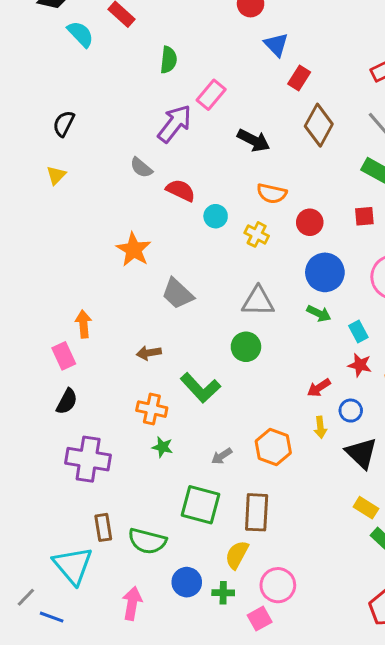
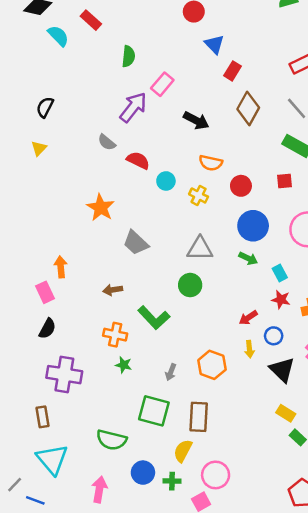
gray arrow: (222, 456) -> (171, 372), turned -35
brown rectangle: (103, 527) -> (43, 417), moved

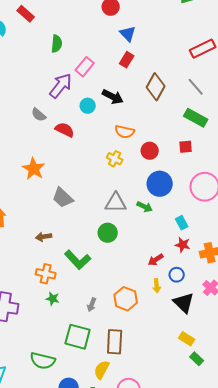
red rectangle: (232, 71) -> (127, 60), moved
cyan circle: (166, 181) -> (88, 106), moved
green arrow: (248, 258) -> (145, 207), moved

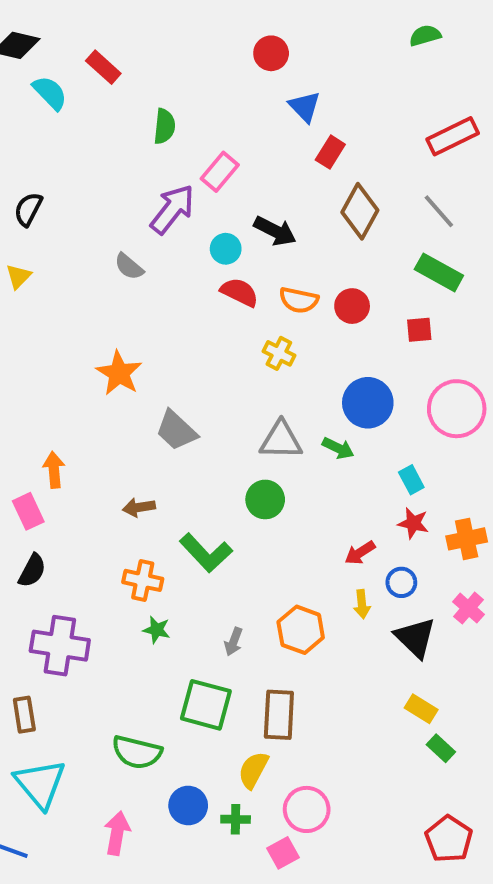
red rectangle: (127, 60) -> (330, 152), moved
red semicircle: (65, 130) -> (239, 292), moved
red circle: (150, 151) -> (352, 306), moved

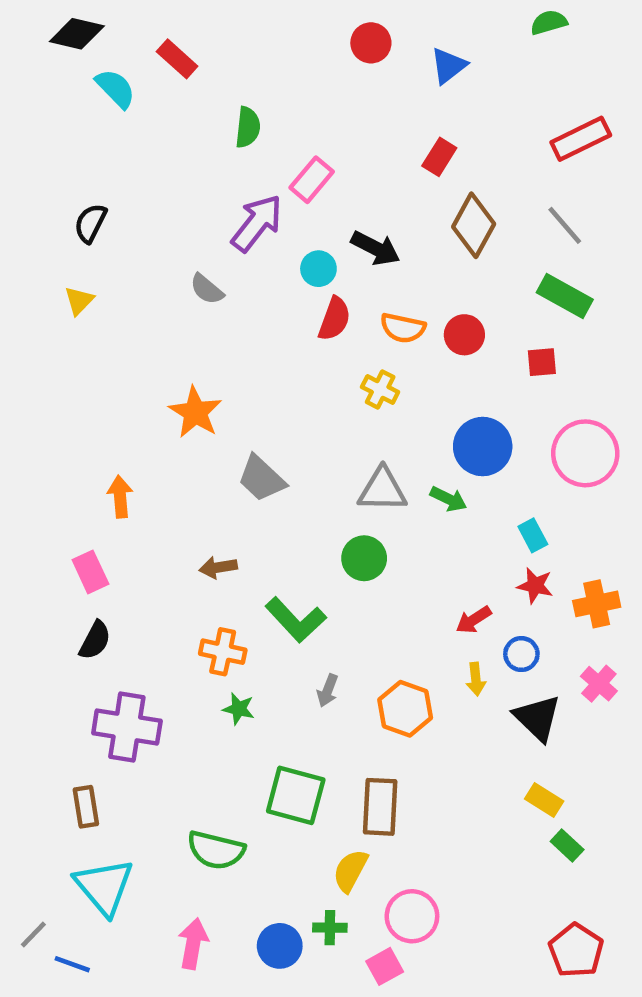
blue triangle: (305, 107) -> (448, 66), moved, turned 36
red semicircle: (239, 292) -> (334, 319), turned 84
orange arrow: (54, 470) -> (120, 497), moved
gray arrow: (234, 642) -> (328, 691), moved
blue circle: (188, 806) -> (280, 946), moved

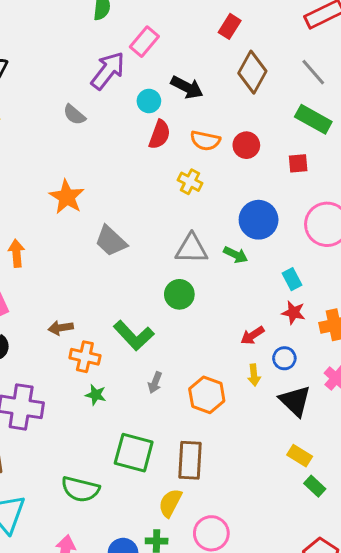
brown arrow: (218, 567) -> (61, 328), moved

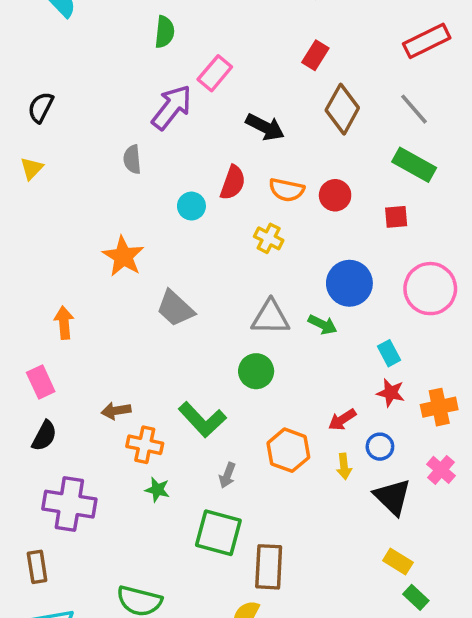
cyan circle: (149, 101) -> (191, 206), moved
gray semicircle: (74, 115) -> (132, 159), turned 45
orange hexagon: (207, 395) -> (288, 450), moved
green square: (134, 453) -> (218, 533), moved

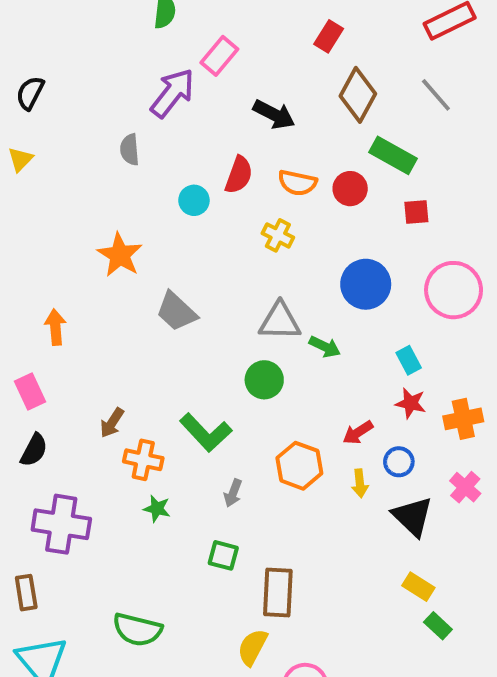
green rectangle: (414, 165) -> (393, 155), moved
green arrow: (323, 325) -> (325, 347), moved
brown arrow: (116, 411) -> (112, 423), turned -48
green square: (218, 533) -> (223, 555), size x0.6

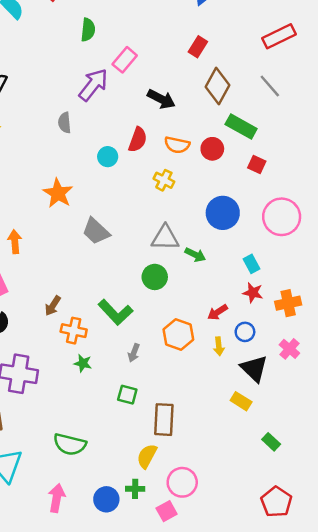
red square: (416, 212) -> (257, 164), turned 30
yellow rectangle: (418, 587) -> (241, 401), moved

